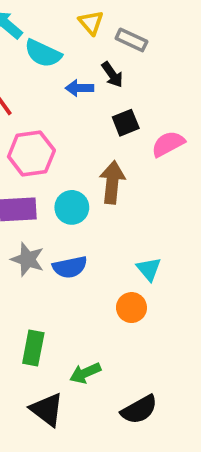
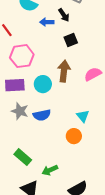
pink semicircle: (168, 144) -> (93, 74), moved
green rectangle: (33, 348) -> (23, 157), turned -60

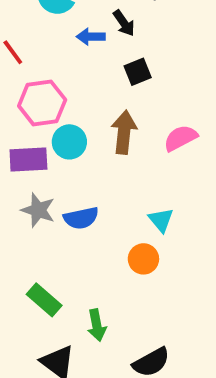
cyan circle: (43, 84) -> (69, 142), moved
green arrow: (50, 170) -> (97, 325), turned -77

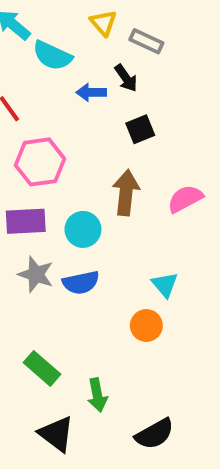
cyan circle: (69, 142) -> (83, 229), moved

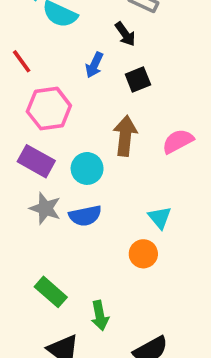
blue arrow: (91, 92) -> (94, 65), moved, turned -65
purple rectangle: (26, 221) -> (36, 161), turned 32

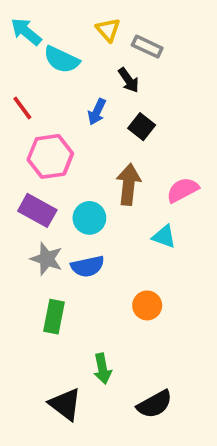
black square: (138, 79) -> (142, 127), turned -30
cyan triangle: (160, 217) -> (164, 237), moved, turned -30
green rectangle: (51, 292) -> (54, 317), moved, turned 60

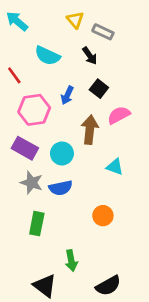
cyan semicircle: (61, 60) -> (47, 56), moved
blue arrow: (97, 112) -> (67, 95), moved
pink semicircle: (183, 190) -> (119, 115), moved

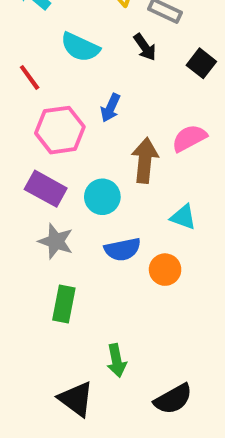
black square: (99, 89) -> (201, 63), moved
blue semicircle: (61, 188) -> (123, 249), moved
orange circle: (103, 216) -> (165, 270), moved

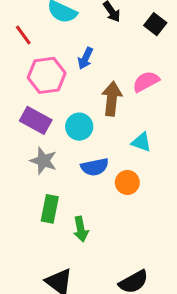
green arrow: (117, 361) -> (81, 229), moved

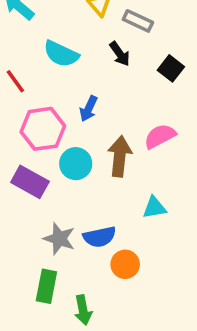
cyan circle: (79, 127) -> (76, 164), moved
cyan triangle: (141, 142) -> (154, 208), turned -30
gray star: (43, 161) -> (59, 239), moved
orange circle: (127, 182) -> (125, 264), moved

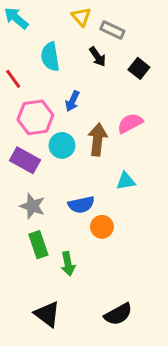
cyan semicircle: (61, 54) -> (50, 57), turned 56
gray star: (59, 239) -> (32, 206), moved
green rectangle: (46, 286) -> (38, 245), turned -30

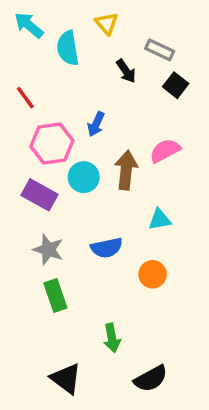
gray rectangle: (112, 30) -> (160, 50), moved
cyan semicircle: (50, 57) -> (68, 48), moved
orange circle: (102, 227) -> (153, 274), moved
green arrow: (68, 264) -> (112, 338), moved

